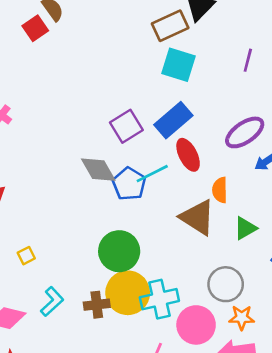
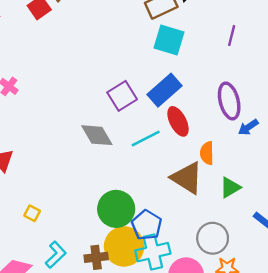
purple ellipse: (245, 132) -> (229, 101), turned -69
blue pentagon: (129, 184) -> (147, 225), moved
yellow square: (26, 256) -> (32, 213), turned -35

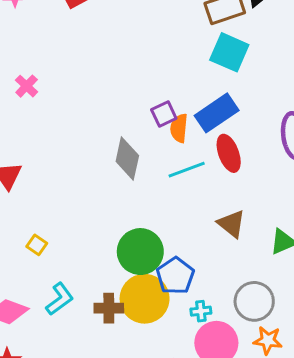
purple square: (122, 96) -> (164, 114), size x0.7
gray diamond: (97, 135) -> (127, 158), turned 36
orange semicircle: (207, 153) -> (179, 128), moved
brown triangle: (187, 178) -> (231, 224), size x0.7
cyan cross: (153, 252) -> (201, 311), moved, size x0.5

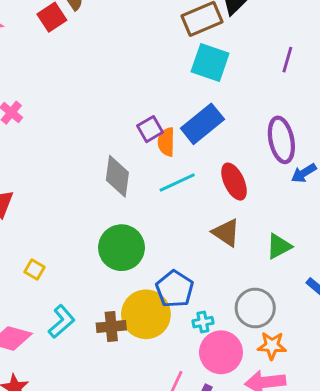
red ellipse: (229, 153) -> (234, 182), moved
green circle: (140, 252) -> (121, 248), moved

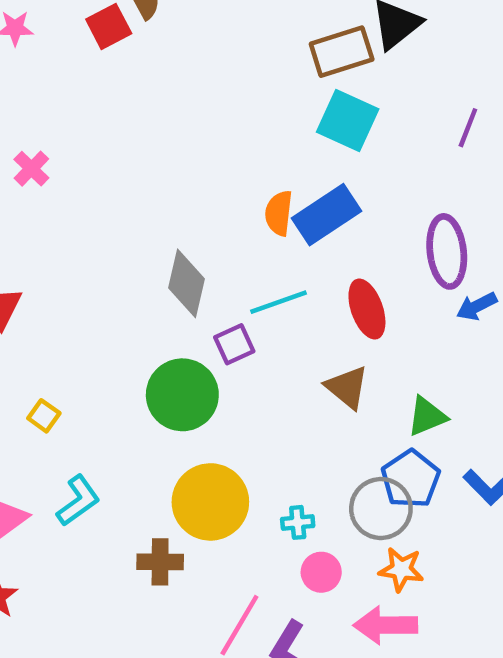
purple square: (150, 129) -> (234, 344), moved
orange semicircle: (166, 142) -> (279, 213), moved
blue pentagon: (175, 289) -> (411, 479), moved
brown cross: (111, 327) -> (160, 562), moved
pink circle: (221, 352) -> (321, 572), size x0.6

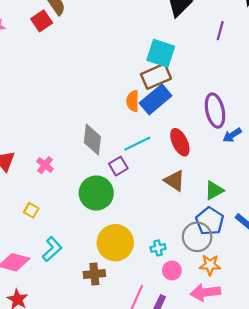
brown rectangle: (342, 52) -> (156, 76), moved
purple line: (468, 128) -> (220, 31), moved
pink cross: (31, 169) -> (45, 165), moved

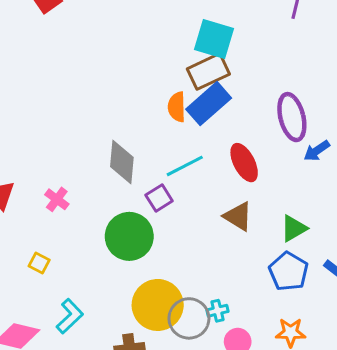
gray circle: (197, 237) -> (189, 318), moved

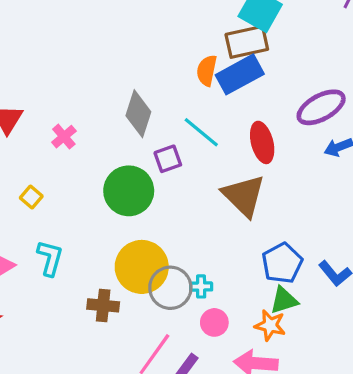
purple ellipse: (292, 117) -> (321, 107), turned 63
cyan line: (185, 166) -> (201, 132), turned 54
brown triangle: (238, 216) -> (244, 196), size x1.4
green triangle: (294, 228) -> (284, 300), moved
cyan L-shape: (70, 316) -> (50, 258), turned -44

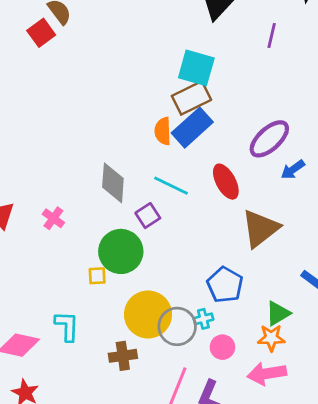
brown triangle: (244, 196) -> (260, 229), moved, turned 51
yellow square: (31, 197) -> (97, 276), moved, turned -30
blue pentagon: (282, 263) -> (225, 285), moved

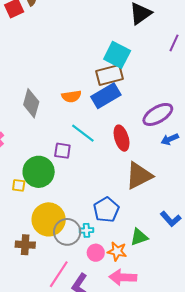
orange semicircle: (163, 131) -> (71, 96), moved, turned -108
gray diamond: (113, 183) -> (31, 103), moved
purple square: (148, 216) -> (62, 151), turned 30
orange star: (271, 338) -> (117, 251), moved

